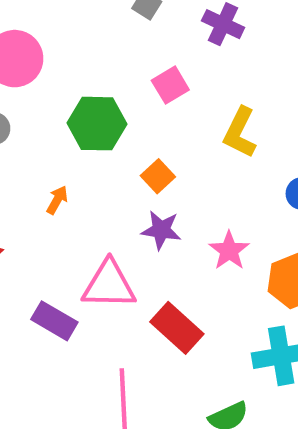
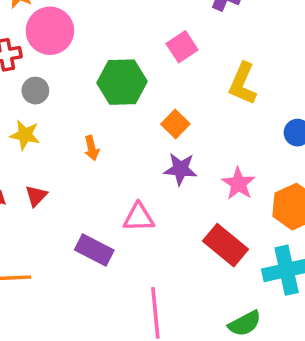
orange arrow: (57, 200) -> (92, 148), turned 140
pink triangle: (109, 285) -> (139, 217), size x0.7
red rectangle: (177, 328) -> (226, 245), moved

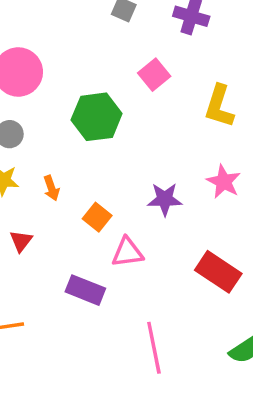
orange square: (175, 124) -> (97, 217), moved
orange arrow: (92, 148) -> (51, 188), moved
pink star: (238, 184) -> (224, 182), moved

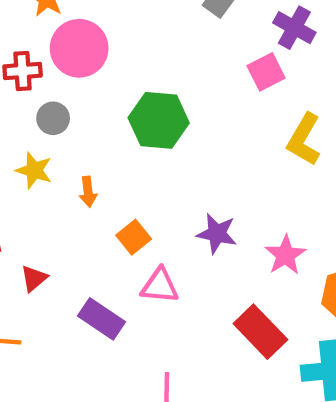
pink square: (154, 75) -> (266, 72), moved
pink star: (224, 182) -> (285, 255), moved
red triangle: (21, 241) -> (34, 278), moved

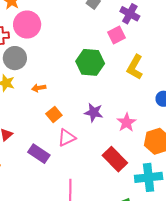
gray circle: (53, 118) -> (15, 58), size x1.5
green hexagon: (159, 120) -> (90, 62), moved
orange arrow: (88, 192) -> (39, 88), moved, turned 88
pink triangle: (160, 286) -> (67, 138), turned -30

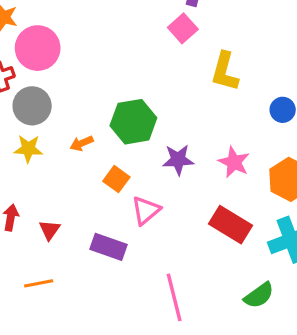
green hexagon: (90, 62) -> (133, 122), moved

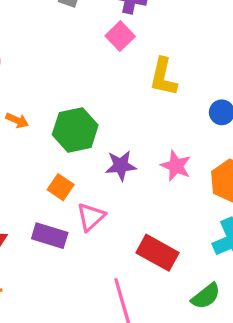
orange arrow: (82, 143) -> (17, 120), moved, turned -130
red rectangle: (231, 225) -> (157, 253), moved
purple rectangle: (109, 247) -> (50, 236), moved

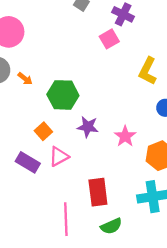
yellow L-shape: (163, 77) -> (148, 71), moved
red rectangle: (157, 253) -> (98, 192), turned 40
green semicircle: (206, 296) -> (111, 226), moved

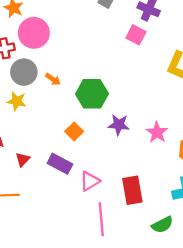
pink square: (109, 39) -> (136, 35), turned -30
pink triangle: (59, 157) -> (90, 181), moved
green semicircle: (111, 226) -> (162, 225), moved

